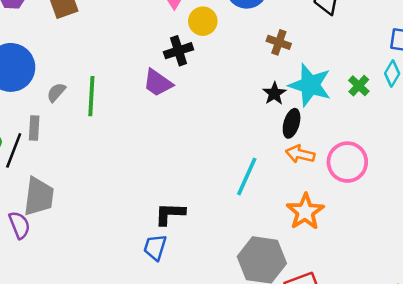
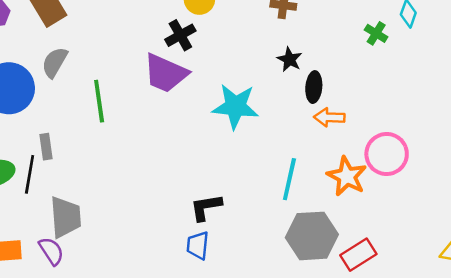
purple trapezoid: (158, 83) -> (166, 73), size x1.4
cyan star: (310, 85) -> (235, 106), moved
gray semicircle: (56, 92) -> (55, 62), moved, size x1.4
pink circle: (347, 162) -> (387, 154), moved
cyan line: (247, 176) -> (289, 179), moved

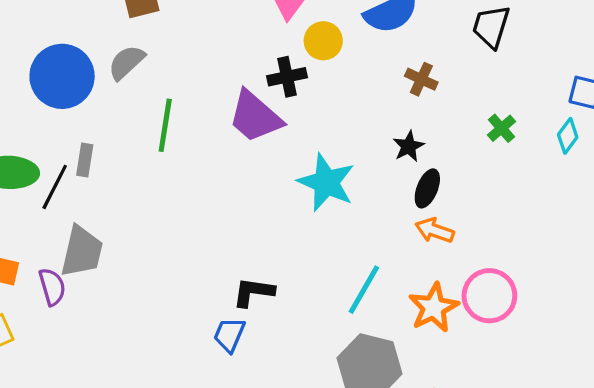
green cross: (376, 33) -> (501, 128), moved

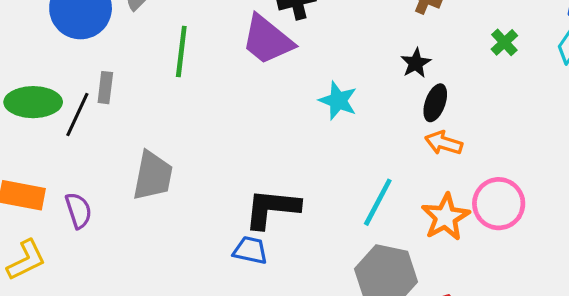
cyan star: (326, 182) -> (338, 101), size x0.7
gray trapezoid: (82, 252) -> (153, 176), moved
black L-shape: (253, 292) -> (272, 208), size x1.4
blue trapezoid: (229, 335) -> (250, 250), turned 81

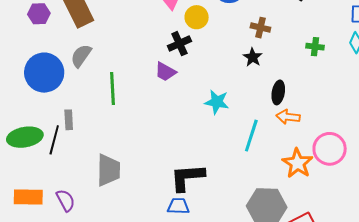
purple trapezoid: (267, 40) -> (165, 72), size x0.6
green cross: (504, 42) -> (315, 47), turned -30
black star: (416, 63) -> (253, 57), moved
cyan line: (378, 202) -> (251, 136), moved

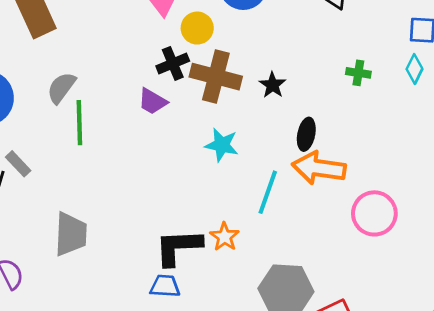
brown cross: (260, 28) -> (216, 77), moved, size x1.8
gray semicircle: (81, 56) -> (61, 88), moved
orange arrow: (288, 117) -> (319, 168), size x1.6
gray rectangle: (69, 120) -> (18, 164), turned -42
orange star: (297, 163) -> (224, 237), moved, size x0.7

